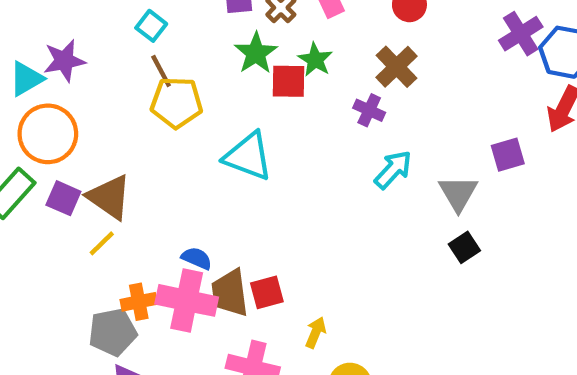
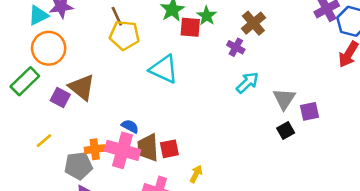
purple square: (508, 155) -> (310, 111), moved
purple square: (63, 198) -> (60, 98), moved
yellow line: (102, 243) -> (44, 141), moved

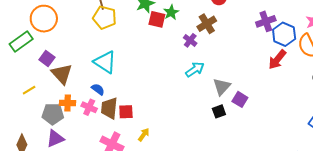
cyan triangle: (164, 69) -> (105, 62), moved
brown triangle: (82, 87) -> (62, 74), moved
purple square: (310, 111) -> (240, 99), turned 35
pink cross: (123, 150) -> (89, 107), size x0.6

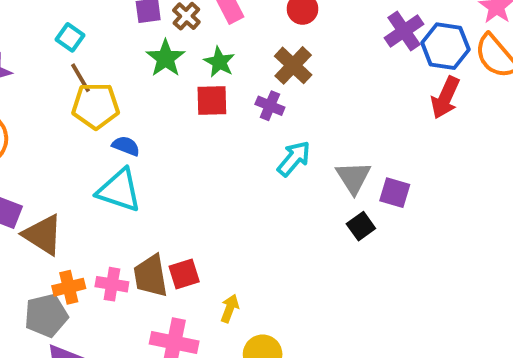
red square: (157, 19) -> (212, 100), moved
blue semicircle: (98, 89) -> (126, 146), moved

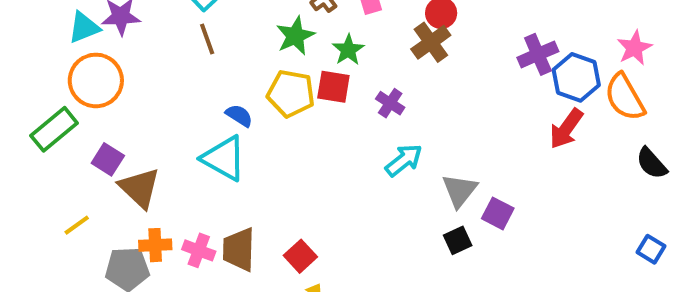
brown cross: (293, 65) -> (431, 42), moved
yellow pentagon: (96, 106) -> (291, 93), moved
red square: (184, 274) -> (300, 256), moved, turned -36

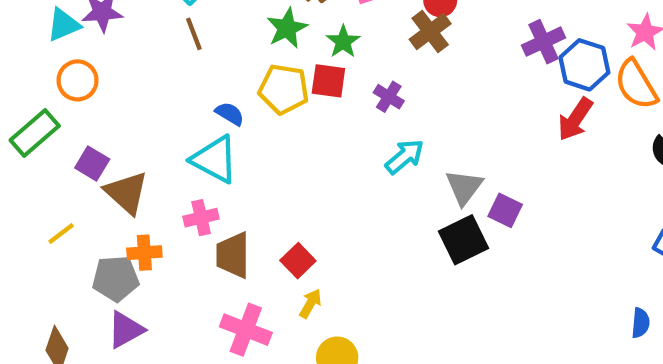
orange circle: (96, 80) -> (78, 80), size x0.7
black square: (458, 240) -> (463, 240), size x1.6
pink cross: (199, 250) -> (201, 218), moved, turned -32

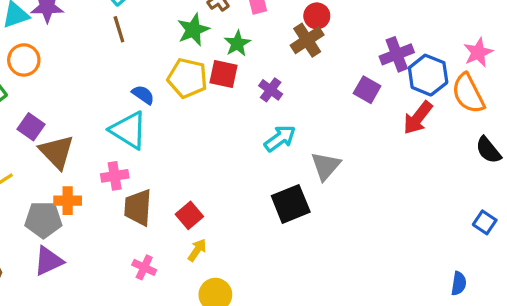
purple square: (505, 210) -> (367, 90), moved
black square: (463, 240) -> (291, 204), moved
pink cross: (246, 330) -> (144, 267), size x0.6

